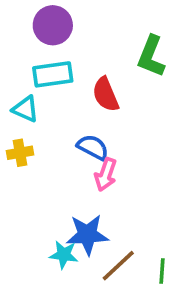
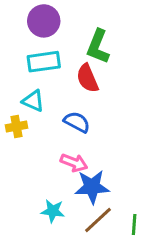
green L-shape: (151, 56) -> (98, 47), moved
cyan triangle: (25, 109) -> (33, 101), moved
pink arrow: (106, 175) -> (74, 163), moved, turned -88
blue star: (87, 235) -> (92, 187), moved

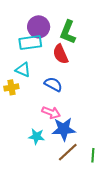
purple circle: (44, 21) -> (39, 27), moved
cyan star: (53, 211) -> (37, 136), moved

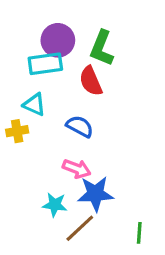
brown line: (68, 152) -> (80, 228), moved

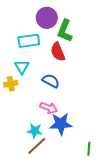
purple circle: (58, 40) -> (47, 18), moved
cyan triangle: (34, 104) -> (22, 67), turned 35
brown line: (80, 228) -> (37, 146), moved

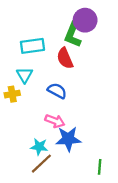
purple circle: (47, 18) -> (85, 20), moved

